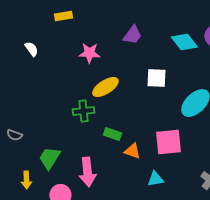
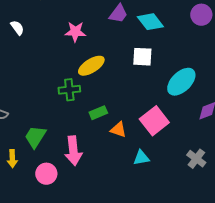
cyan diamond: (184, 42) -> (150, 22), moved
green rectangle: (112, 134) -> (98, 113), turned -42
pink square: (168, 142) -> (154, 121), turned -32

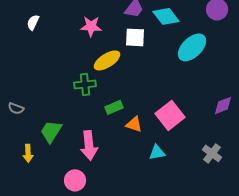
white semicircle: (17, 28) -> (33, 22), turned -119
white square: (142, 57) -> (135, 37), moved
cyan ellipse: (181, 82) -> (192, 47), moved
pink circle: (46, 174) -> (75, 180), moved

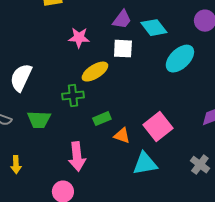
white semicircle: (33, 22) -> (21, 78), moved, size x1.8
green trapezoid: (51, 131) -> (39, 120), moved, turned -120
cyan triangle: (157, 152) -> (145, 164), size x1.5

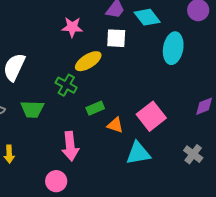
cyan ellipse: (180, 59) -> (173, 48), turned -36
green cross: (73, 96) -> (66, 85), turned 35

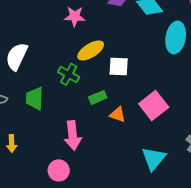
white square: (116, 38) -> (119, 66), moved
green trapezoid: (32, 109) -> (35, 98), turned 90
cyan triangle: (138, 153) -> (154, 158), moved, turned -40

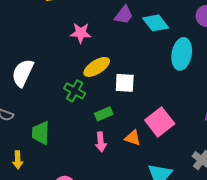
green trapezoid: (35, 98) -> (41, 133), moved
orange triangle: (118, 114) -> (133, 138), moved
pink arrow: (73, 135) -> (101, 142), moved, size x0.7

